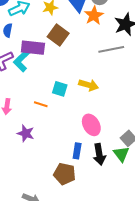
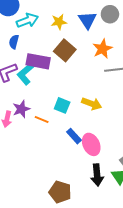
orange star: (94, 15) -> (102, 49), moved
purple star: (26, 133) -> (21, 109), moved, turned 30
blue rectangle: (77, 151) -> (74, 136), moved, turned -56

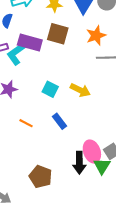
brown square: (65, 50) -> (58, 34), turned -30
orange line: (42, 119) -> (26, 123), moved
pink ellipse: (91, 144) -> (92, 152), moved

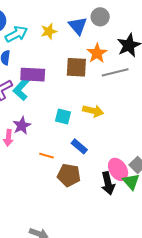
brown square: (58, 34) -> (76, 67), moved
brown pentagon: (41, 177) -> (69, 175), moved

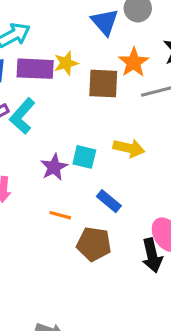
yellow star: (49, 31) -> (66, 63), moved
purple rectangle: (33, 75) -> (35, 69), moved
purple star: (22, 126) -> (54, 167), moved

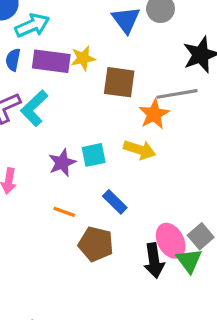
orange star: (134, 62) -> (154, 114), moved
cyan square: (84, 157) -> (94, 155), turned -30

